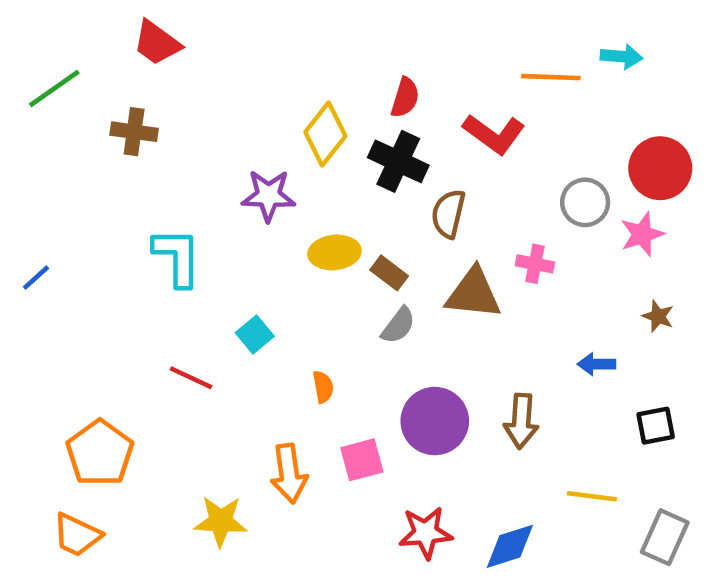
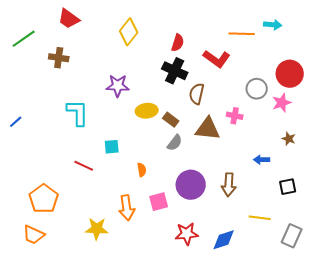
yellow diamond: (325, 134) -> (129, 32), moved
cyan square: (255, 334) -> (112, 147), turned 35

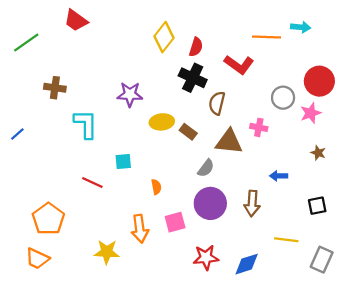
yellow diamond: (129, 32) -> (164, 37), moved
brown cross: (59, 58) -> (55, 88), moved
gray semicircle: (175, 143) -> (206, 168), moved
blue arrow: (262, 160) -> (279, 176), moved

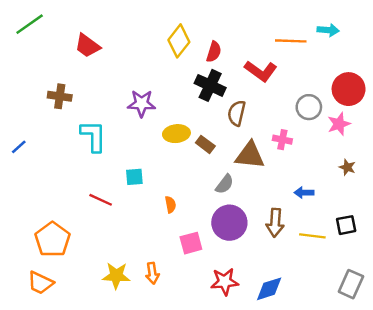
red trapezoid: (76, 21) -> (87, 46), moved
green line: (26, 43) -> (30, 24), moved
orange arrow: (140, 229) -> (152, 273), moved, size x0.7
yellow line: (286, 240) -> (312, 236), moved

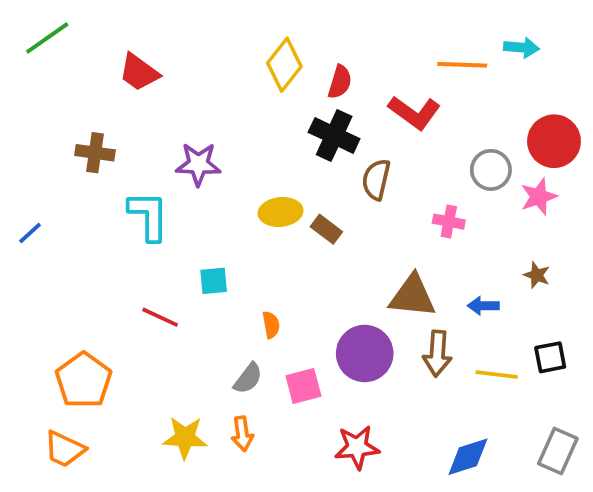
purple star: (142, 104) -> (198, 164), moved
brown triangle: (250, 155) -> (412, 296), moved
brown star: (347, 167) -> (537, 275), moved
gray semicircle: (225, 184) -> (248, 378), moved
blue diamond: (269, 289) -> (468, 457), moved

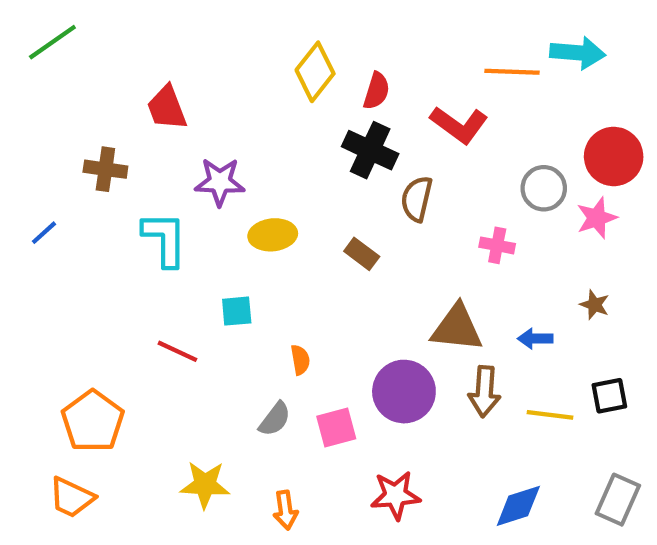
cyan arrow: (521, 48) -> (578, 53), size x1.4
red trapezoid: (139, 72) -> (167, 108), moved, turned 33
yellow ellipse: (281, 212) -> (273, 235), moved
blue line: (30, 233) -> (44, 233), moved
orange arrow: (242, 434) -> (285, 510), moved

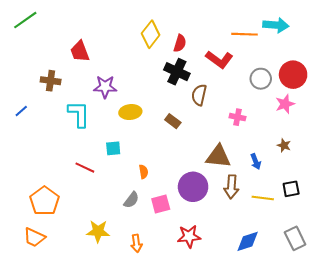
gray circle: (544, 188) -> (261, 79), moved
blue arrow: (535, 339) -> (256, 162), turned -112
gray rectangle: (618, 500) -> (295, 238), turned -50

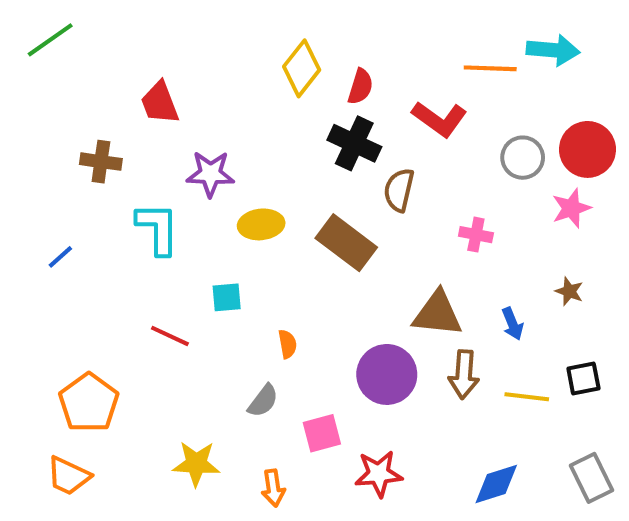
blue line: (21, 111) -> (60, 257), moved
brown rectangle: (173, 121) -> (346, 243), size x1.8
pink square: (161, 204) -> (322, 433), moved

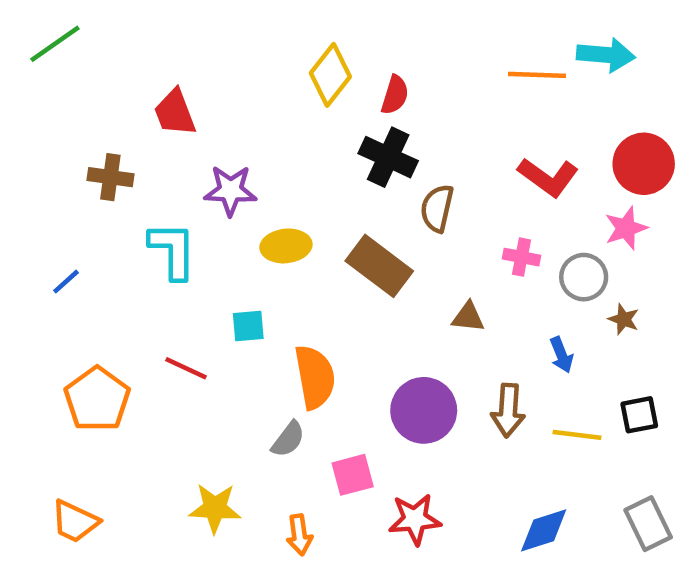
red L-shape: (439, 119) -> (548, 177), moved
gray circle: (523, 158) -> (584, 277), moved
brown triangle: (437, 314) -> (468, 317), moved, size x0.6
orange semicircle: (287, 344) -> (315, 377), size x2.0
orange pentagon: (89, 403) -> (97, 399), moved

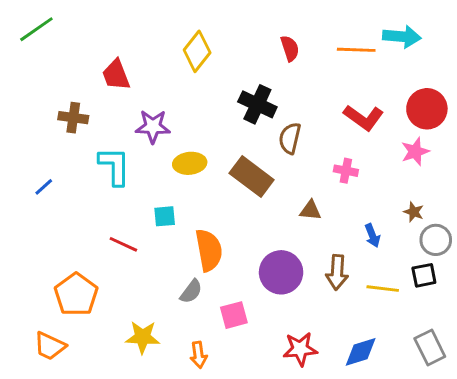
yellow diamond: (330, 75) -> (197, 51), moved
red semicircle: (395, 95) -> (290, 48), moved, turned -35
gray circle: (584, 277) -> (436, 240), moved
orange pentagon: (97, 399) -> (76, 294), moved
red star: (415, 519) -> (300, 349), moved

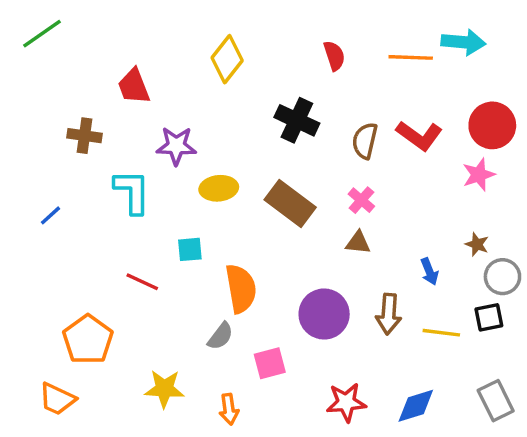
brown semicircle: (290, 138) -> (365, 141), moved
pink cross: (346, 171) -> (361, 200), moved, turned 30

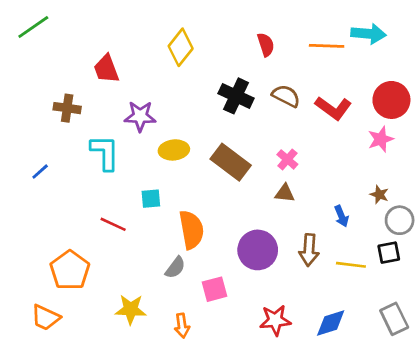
brown semicircle: (365, 141) -> (286, 96), moved, turned 104

